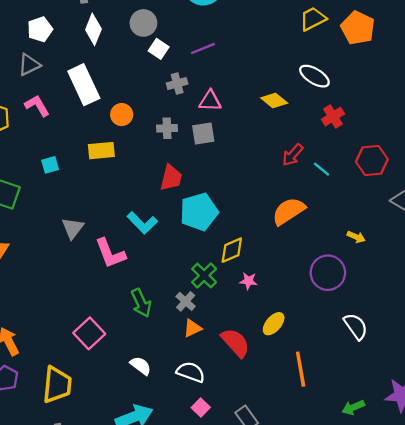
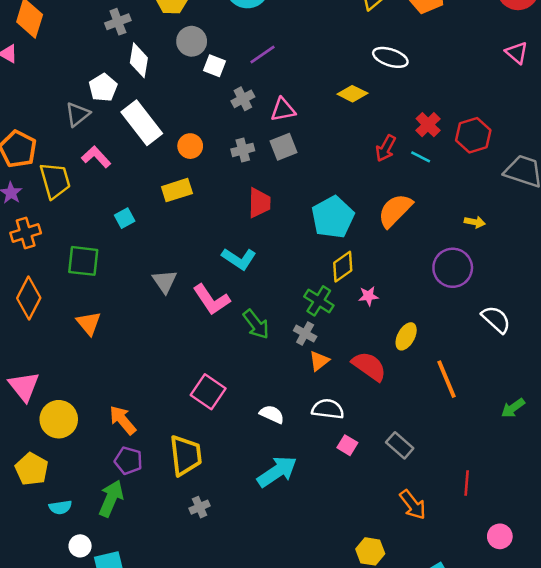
white pentagon: (40, 29) -> (103, 88), moved
red cross: (333, 117) -> (428, 125), moved
cyan pentagon: (199, 212) -> (333, 217), moved
green arrow: (141, 303) -> (256, 324), moved

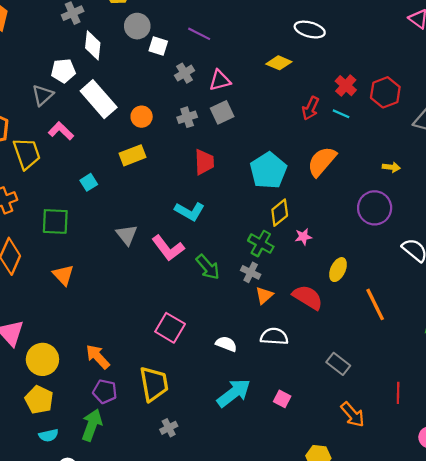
purple line: (262, 54) -> (199, 34), turned 65
white pentagon: (103, 88) -> (63, 71), turned 30
pink square: (347, 445) -> (282, 399), moved
yellow pentagon: (32, 469) -> (39, 400), moved

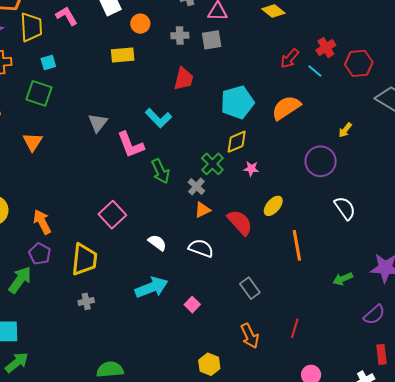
yellow arrow: (391, 167) -> (345, 130), turned 105
cyan square: (89, 182) -> (48, 63), moved

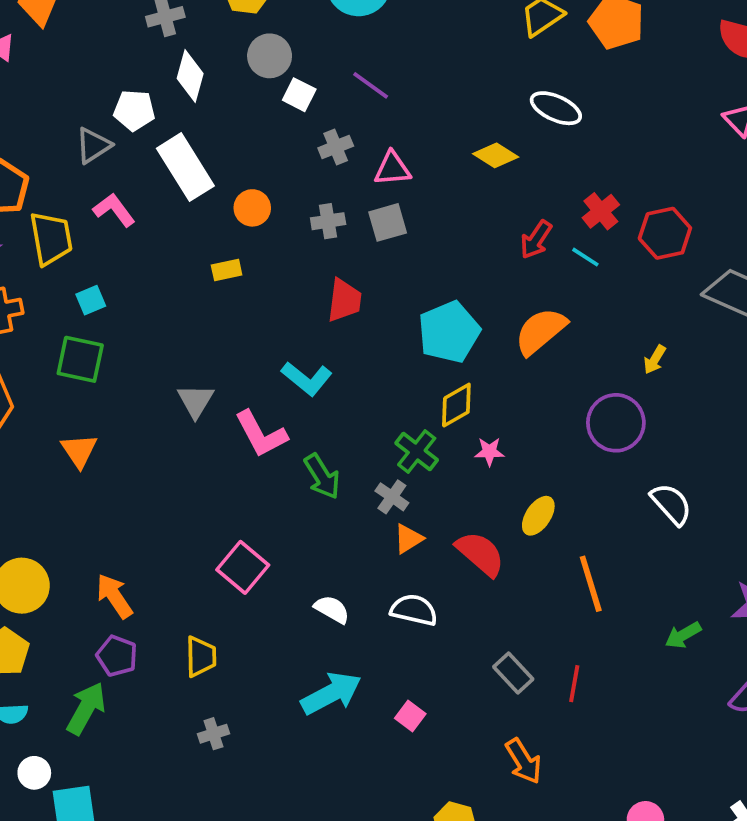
yellow rectangle: (123, 55) -> (227, 270), size x0.7
yellow trapezoid: (84, 260) -> (201, 657), size x0.7
red line: (295, 328) -> (574, 684), moved

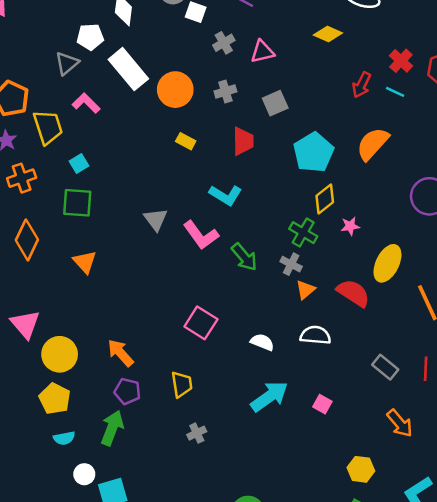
orange circle: (252, 208) -> (175, 90), size x1.5
gray square: (388, 222) -> (275, 103), moved
yellow rectangle: (227, 270) -> (186, 141), moved, turned 48
yellow ellipse: (538, 516) -> (387, 263), size x1.4

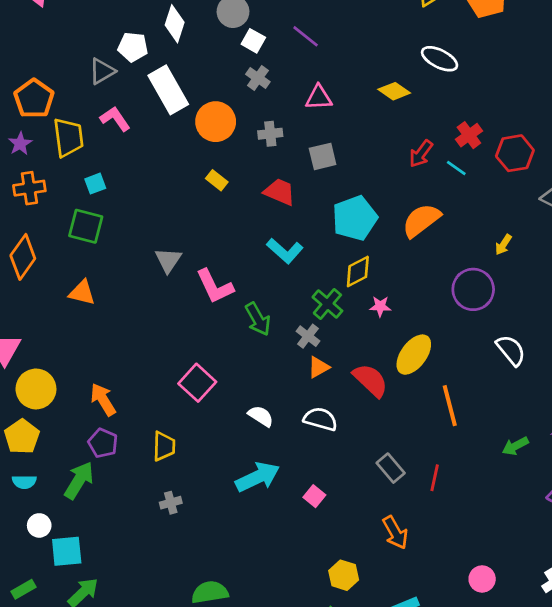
gray cross: (224, 43) -> (258, 78), moved, turned -35
red trapezoid: (243, 141) -> (280, 192), turned -76
cyan L-shape: (226, 195) -> (285, 251), moved
orange triangle: (85, 262) -> (82, 293), turned -45

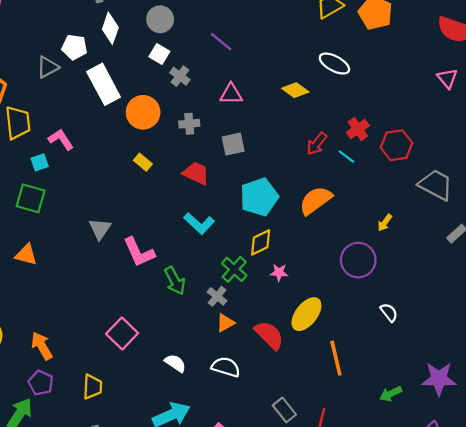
white square: (253, 41) -> (159, 54), moved
pink L-shape: (115, 119) -> (61, 139), moved
white semicircle: (511, 350) -> (389, 312), size x0.7

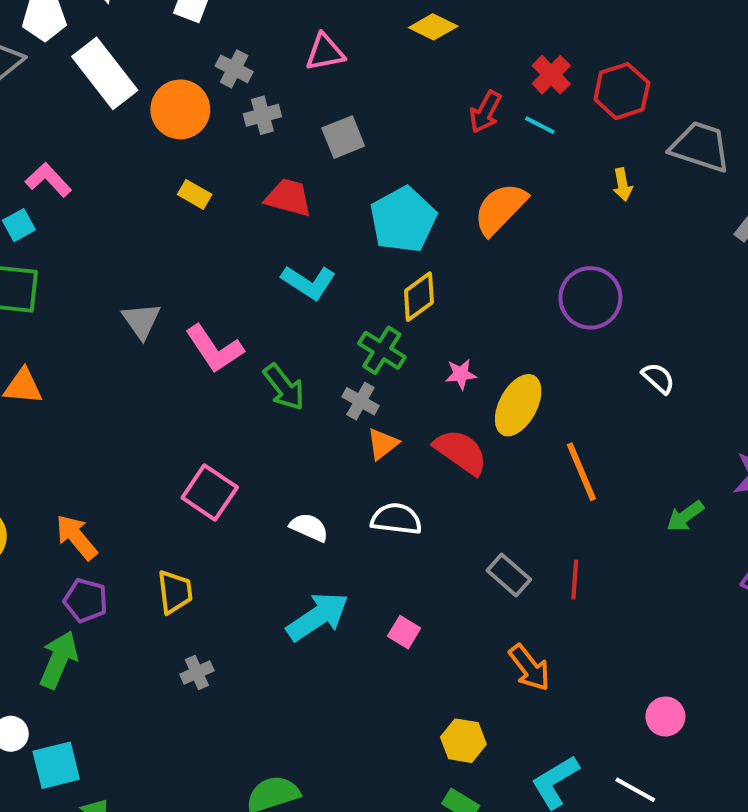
gray cross: (180, 76) -> (234, 69), moved
yellow arrow: (385, 223) -> (623, 185), moved, turned -36
pink star: (279, 273) -> (461, 374), moved

